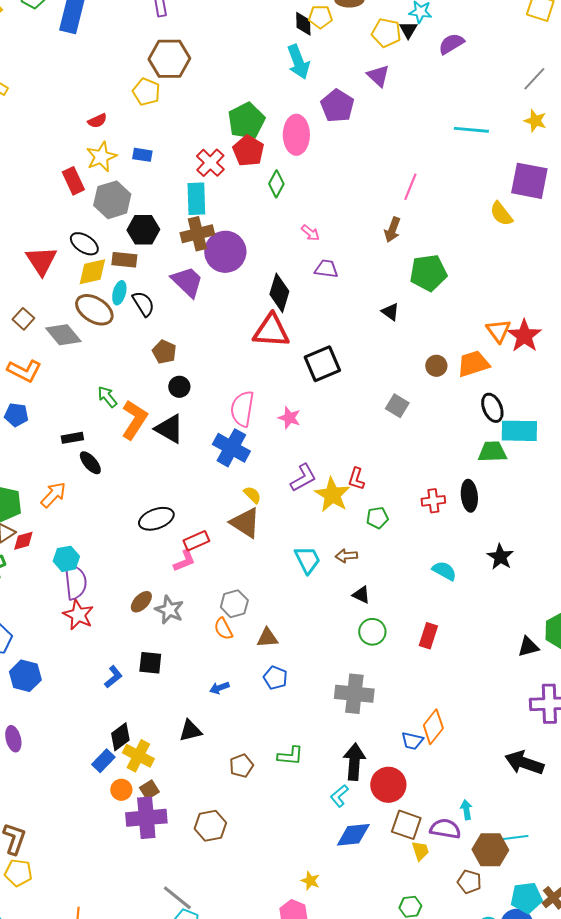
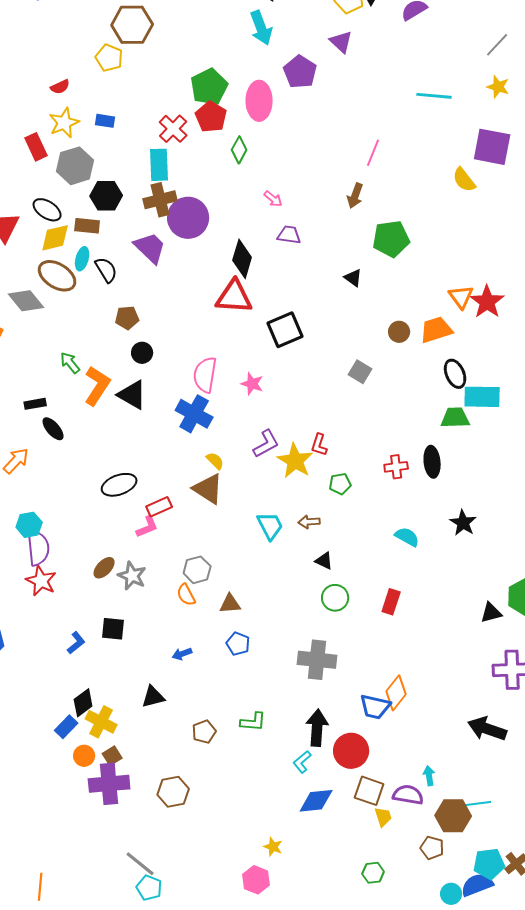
brown pentagon: (164, 352) -> (127, 318), turned -30
blue trapezoid: (412, 741) -> (375, 707), size x1.4

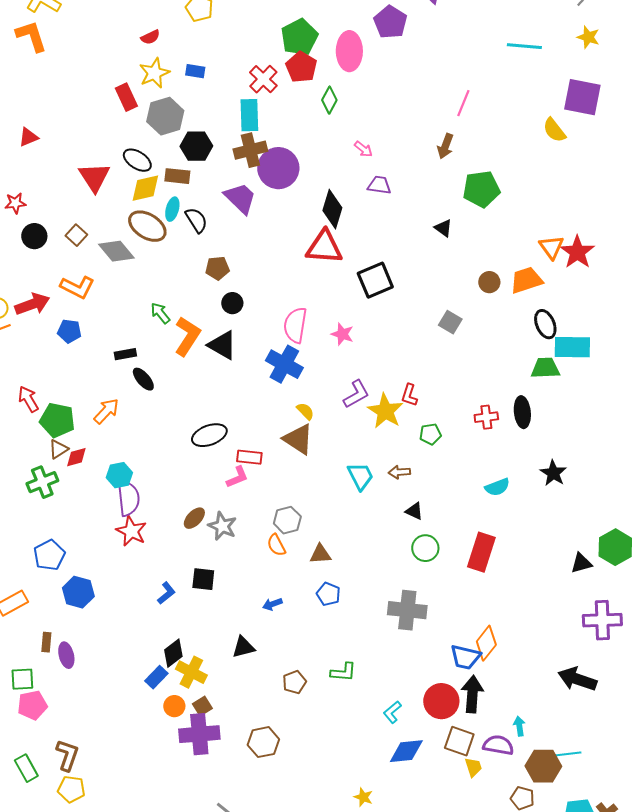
red rectangle: (159, 507) -> (249, 457), turned 30
cyan semicircle: (407, 537) -> (497, 487), turned 130
red rectangle: (391, 602) -> (481, 552), size x1.5
black arrow: (317, 728) -> (472, 694), moved

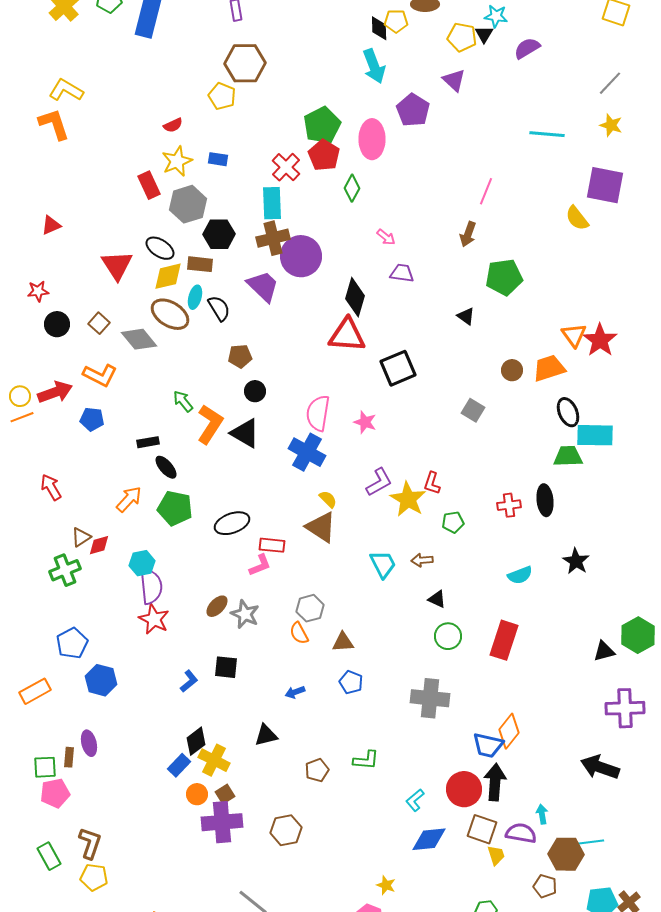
green pentagon: (57, 420) -> (175, 508), moved
brown rectangle: (46, 642) -> (69, 757), moved

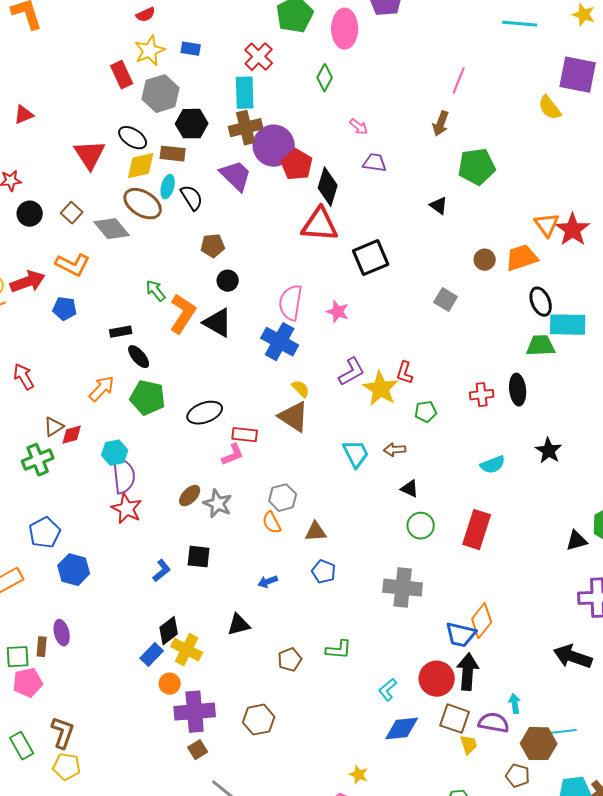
red pentagon: (324, 155) -> (297, 165), moved
brown square: (225, 794) -> (198, 750), moved

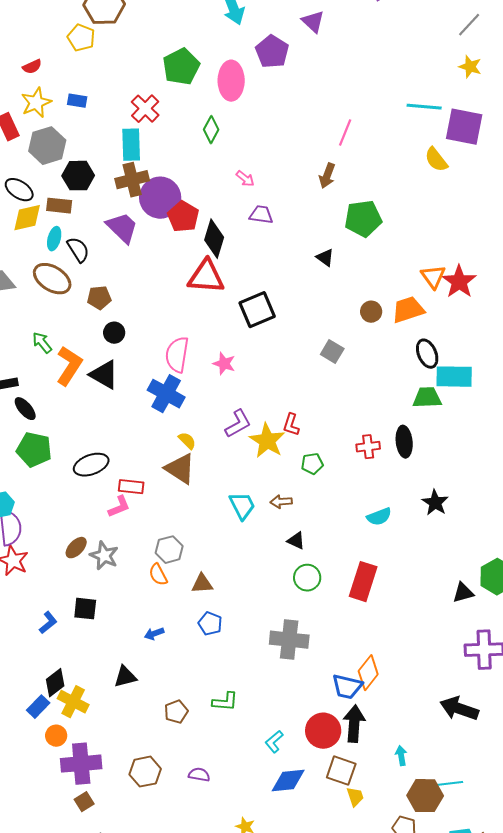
cyan line: (520, 24) -> (424, 107), moved
brown ellipse: (143, 204) -> (52, 279), moved
purple semicircle: (494, 723) -> (199, 775), moved, size x0.7

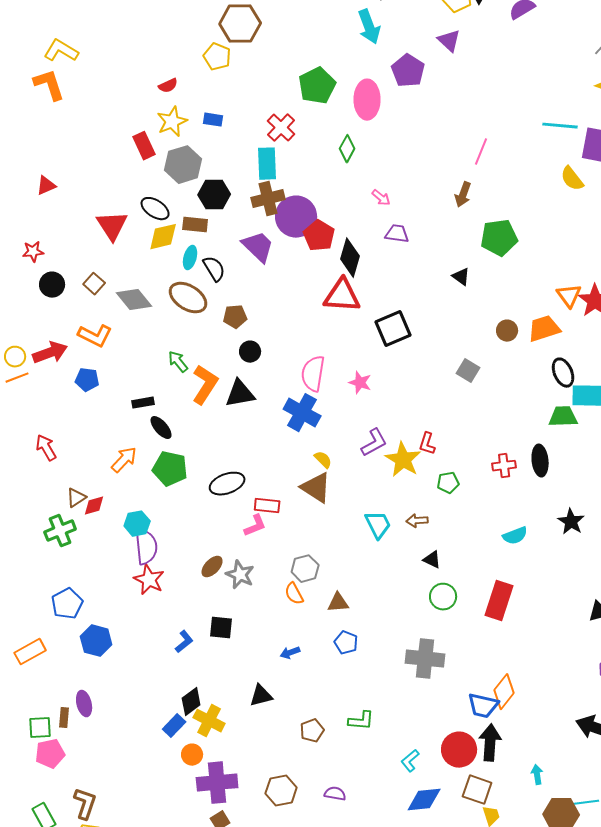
black triangle: (104, 375) -> (240, 394), turned -40

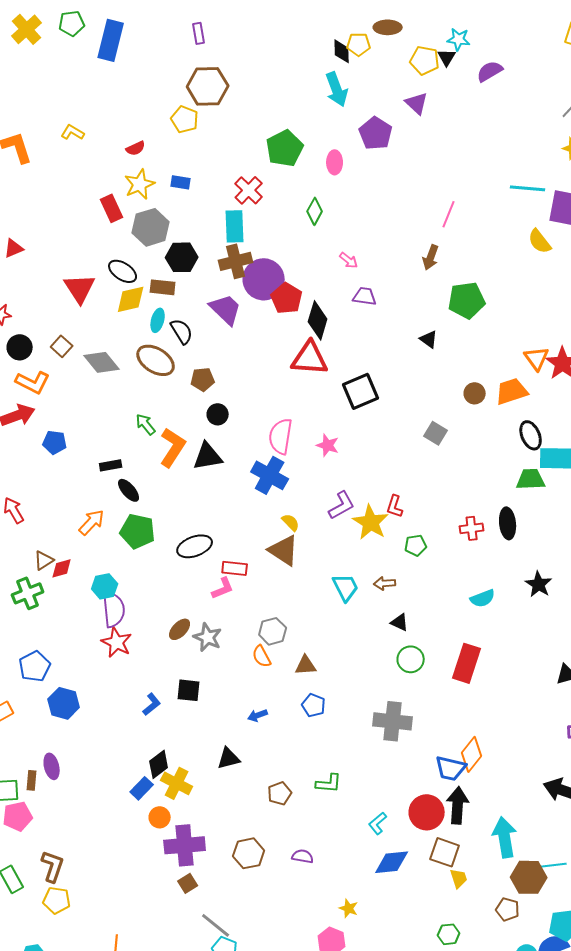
yellow L-shape: (61, 51) -> (73, 132), moved, size x0.7
pink ellipse: (367, 100) -> (335, 162), size x0.6
orange L-shape: (95, 336) -> (33, 382), moved
cyan arrow: (537, 775) -> (505, 837), size x2.0

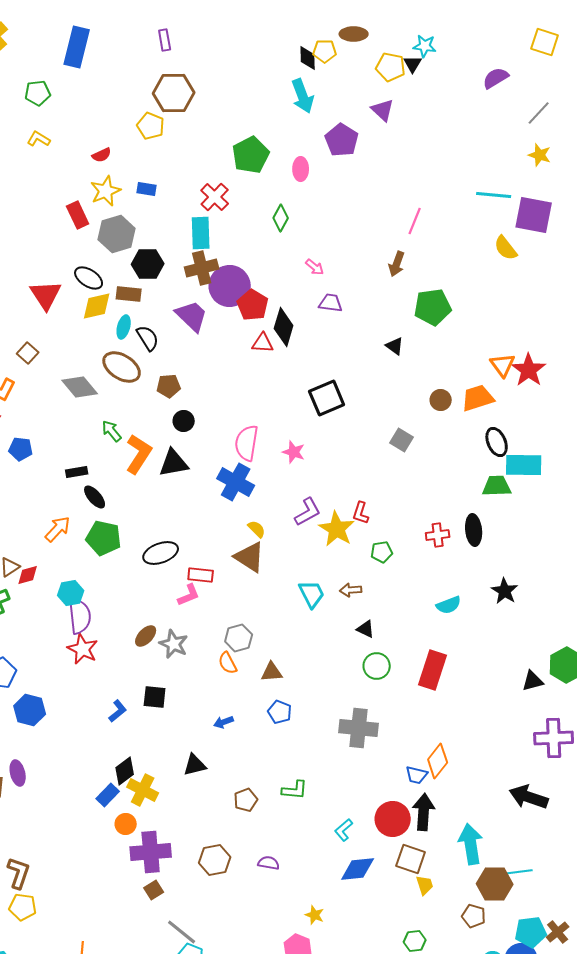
green pentagon: (72, 23) -> (38, 93), moved
purple semicircle: (490, 71) -> (496, 78), moved
red triangle: (310, 358) -> (263, 343), moved, size x0.6
gray diamond: (102, 362) -> (80, 387), moved
blue trapezoid: (451, 768) -> (417, 775), size x0.7

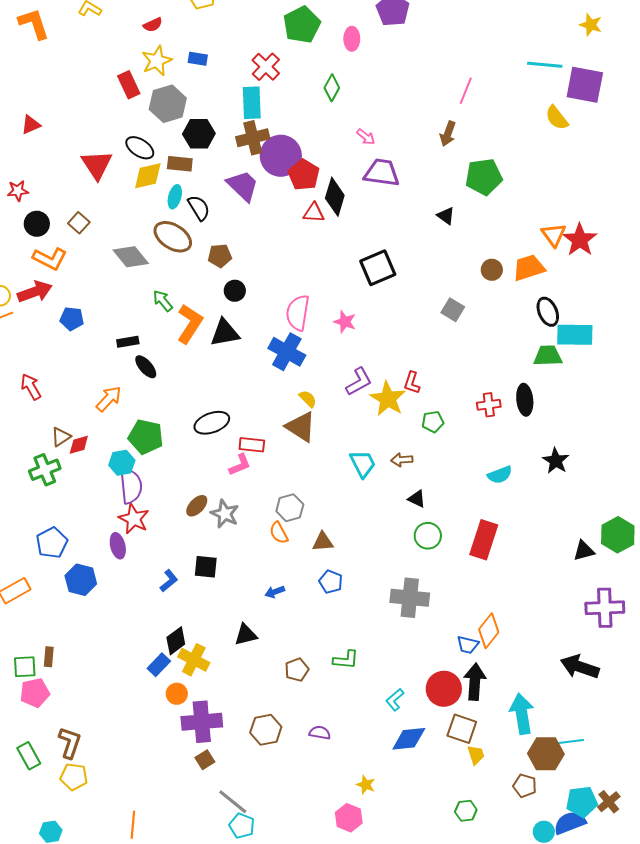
purple trapezoid: (331, 303) -> (382, 173), size x1.5
green pentagon: (104, 538) -> (146, 437), moved
purple ellipse: (18, 773) -> (118, 546), moved

